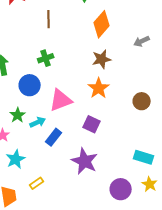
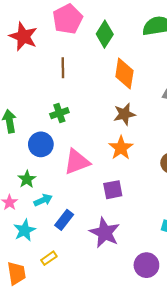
orange diamond: (102, 24) -> (124, 74), turned -32
cyan arrow: (38, 122) -> (43, 200), moved
purple square: (92, 124) -> (113, 190), turned -36
blue rectangle: (54, 137) -> (64, 220), moved

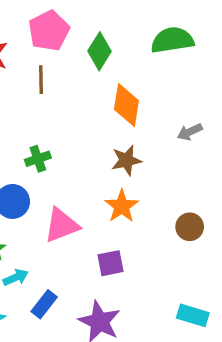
brown line: (63, 68) -> (41, 80), moved

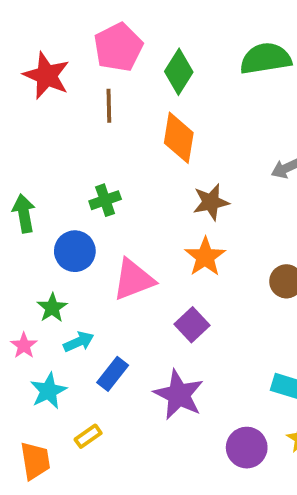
orange diamond: (126, 105) -> (179, 138), moved
purple square: (111, 263) -> (192, 325), turned -32

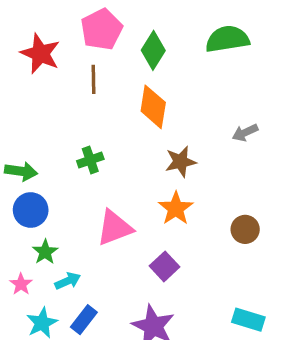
green arrow: (24, 213) -> (21, 171), turned 108
blue circle: (75, 251) -> (31, 210), moved
blue rectangle: (113, 374) -> (84, 320), moved

